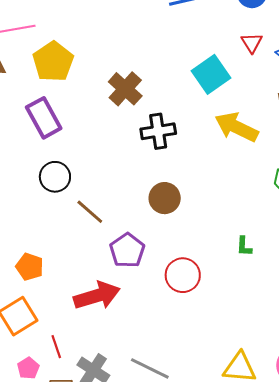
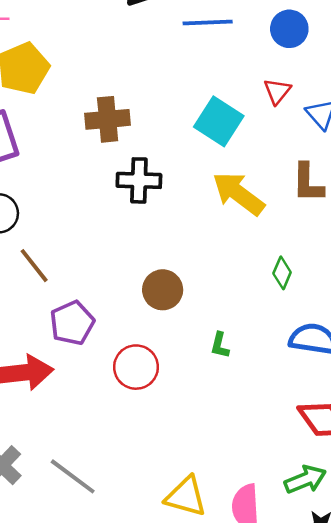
cyan square: (211, 74) -> (219, 121), turned -33
brown cross: (125, 89) -> (108, 119), turned 32
brown circle: (165, 198) -> (163, 290), moved

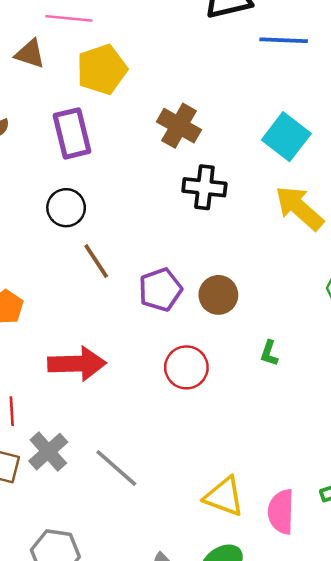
brown cross: (108, 119) -> (179, 126), turned 30
purple pentagon: (72, 323) -> (160, 290), moved

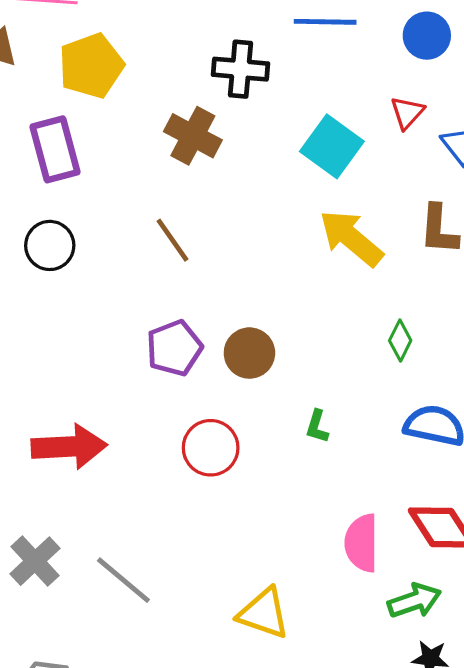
black cross: (204, 187) -> (241, 69), moved
brown line: (96, 261) -> (172, 240), moved
pink semicircle: (281, 512) -> (362, 543), moved

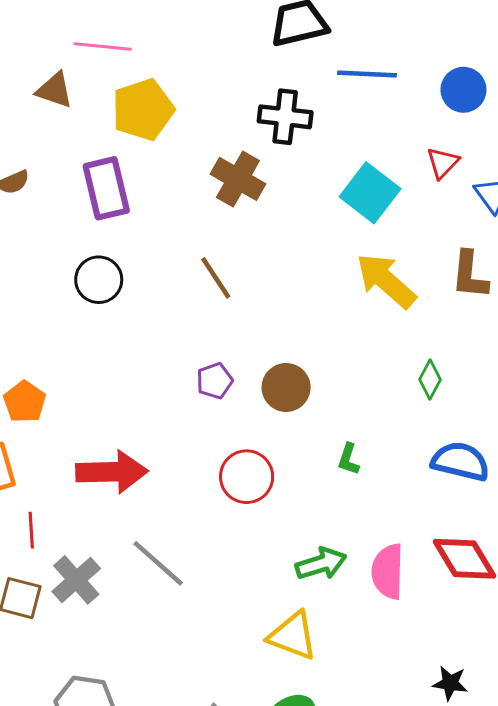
purple pentagon: (174, 348) -> (215, 381), size x0.7
gray line: (123, 580) -> (158, 563), moved
green arrow: (414, 601) -> (321, 564), moved

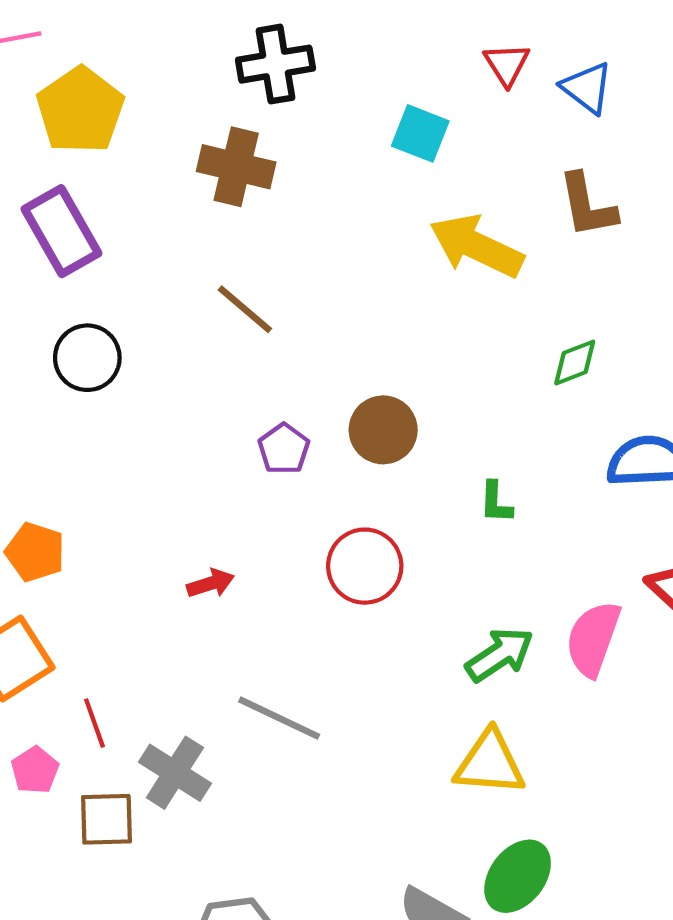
cyan square: (370, 193) -> (420, 133), size x0.7
green diamond: (430, 380) -> (575, 363), turned 57
red arrow: (112, 472) -> (211, 583), moved, size x0.5
pink semicircle: (388, 571) -> (593, 639), turned 34

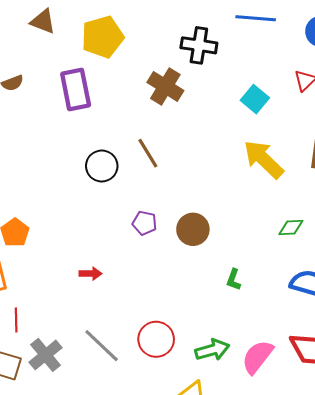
black circle: (87, 358) -> (102, 166), moved
purple pentagon: (284, 449) -> (144, 223), turned 30
red circle: (365, 566) -> (156, 339), moved

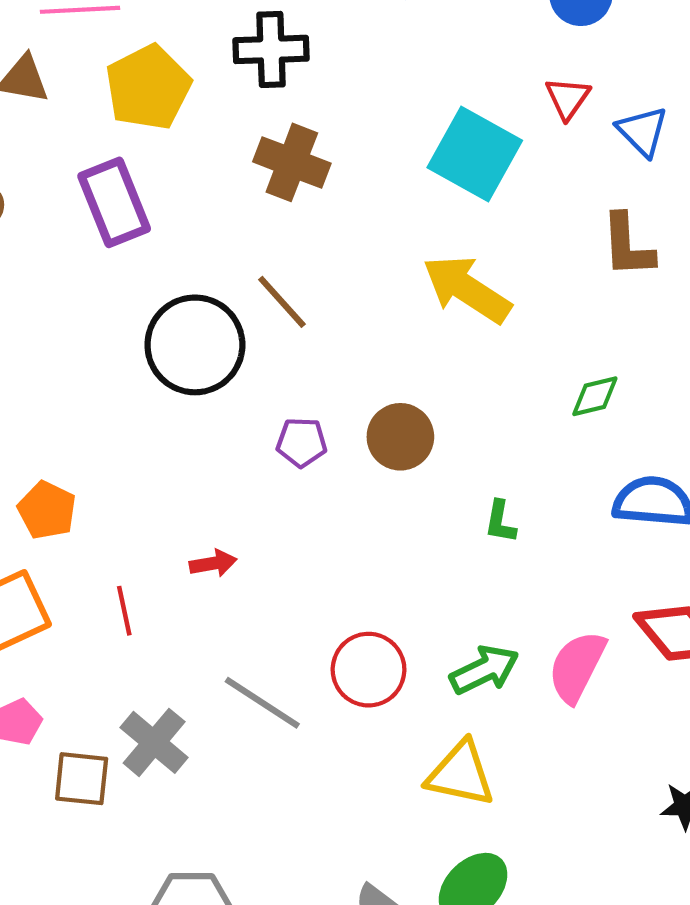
black cross: (199, 45) -> (271, 49), moved
cyan square: (255, 99) -> (475, 154), size x1.6
yellow arrow: (264, 159) -> (467, 289), moved
black circle: (102, 166) -> (195, 345), size x1.5
red line: (16, 320) -> (124, 611), moved

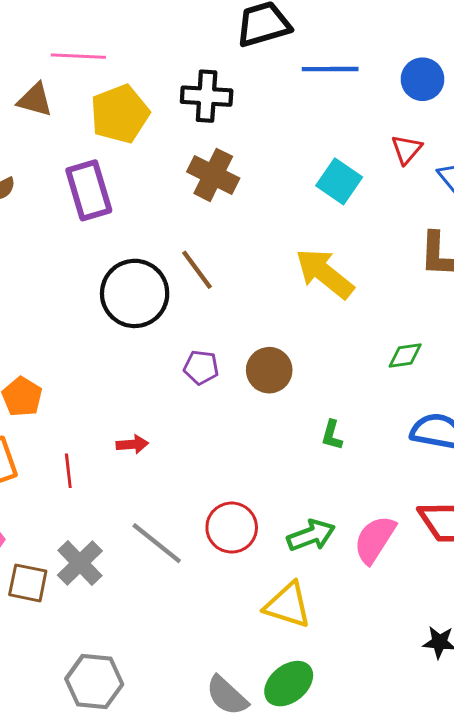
cyan square: (475, 154) -> (339, 181), size x0.7

